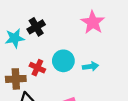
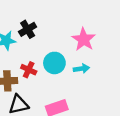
pink star: (93, 22) -> (84, 39), moved

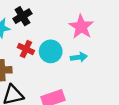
red cross: (29, 70) -> (26, 49), moved

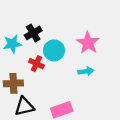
cyan circle: (51, 51) -> (54, 50), moved

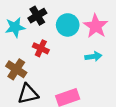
cyan circle: (54, 50) -> (68, 25), moved
brown cross: (13, 83) -> (16, 69), turned 36

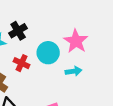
cyan circle: (68, 25) -> (48, 53), moved

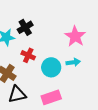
cyan circle: (48, 53) -> (51, 67), moved

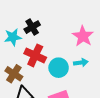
red cross: (28, 55) -> (35, 55), size x1.5

